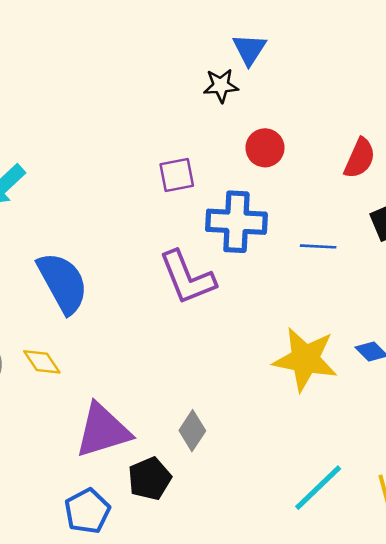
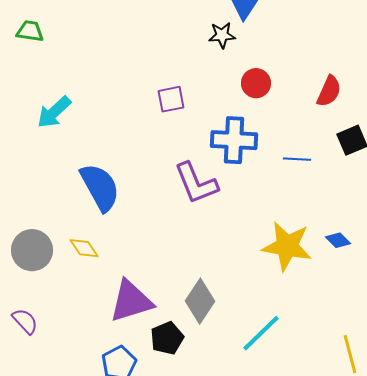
purple square: (177, 175) -> (171, 99), moved
gray diamond: (192, 431) -> (200, 301), size x1.4
cyan line: (318, 488) -> (261, 333), moved

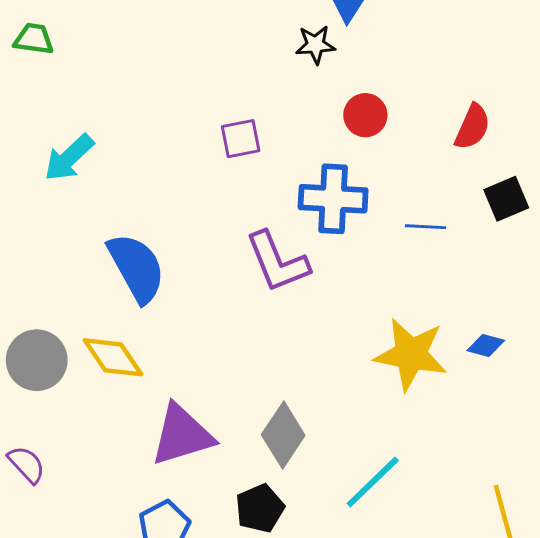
blue diamond: (338, 240) -> (486, 346), turned -30
yellow diamond: (84, 248) -> (113, 357), size x1.4
black pentagon: (167, 338) -> (260, 508), moved

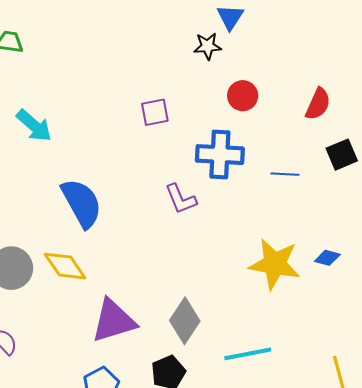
cyan arrow: (69, 158) -> (34, 126), turned -96
purple L-shape: (277, 262) -> (181, 199), size x0.7
cyan line: (373, 482) -> (248, 354), turned 33

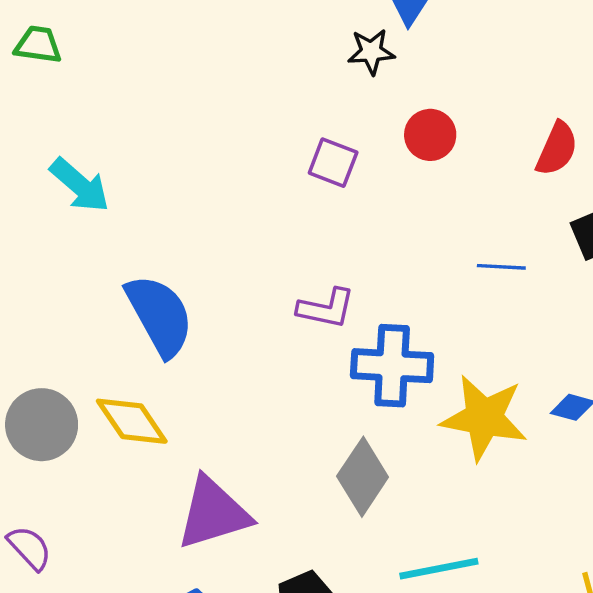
purple square: (155, 112) -> (333, 163), moved, turned 32
blue cross: (220, 155) -> (392, 366), moved
purple L-shape: (181, 199) -> (326, 308), turned -56
gray diamond: (185, 321) -> (363, 477), moved

